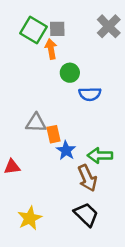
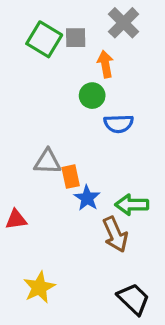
gray cross: (109, 26) -> (124, 23), moved
orange arrow: (51, 49) -> (105, 64), moved
black trapezoid: (86, 214) -> (133, 299), moved

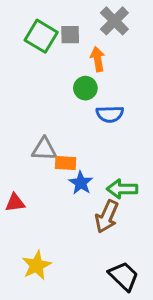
orange rectangle: (71, 177) -> (66, 163), turned -75
brown arrow: (115, 234) -> (107, 216), turned 48

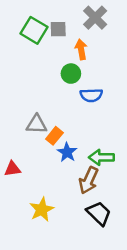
orange rectangle: (66, 163) -> (54, 136), turned -54
yellow star: (37, 265) -> (42, 209), moved
black trapezoid: (124, 276) -> (99, 213), moved

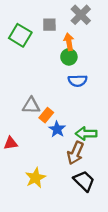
green square: (34, 30) -> (20, 35), moved
green circle: (71, 74) -> (69, 57), moved

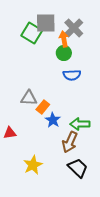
gray cross: (81, 15) -> (74, 28), moved
gray square: (49, 25) -> (46, 23), size x1.5
green square: (20, 35) -> (32, 33), moved

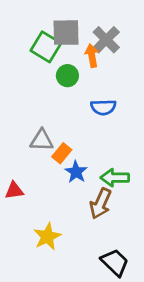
green circle: (64, 53) -> (67, 76), moved
black trapezoid: (78, 168) -> (115, 262), moved

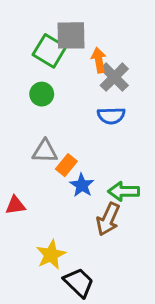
gray cross: (106, 40) -> (114, 77), moved
green circle: (67, 76) -> (42, 94), moved
black trapezoid: (115, 262) -> (79, 283), moved

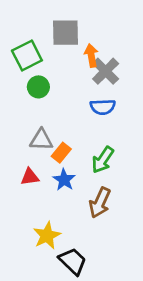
green square: (49, 51) -> (27, 55), moved, turned 32
blue star: (82, 185) -> (64, 180), moved
green arrow: (124, 191) -> (103, 160), moved, turned -56
red triangle: (15, 205) -> (30, 177), moved

